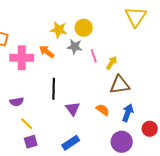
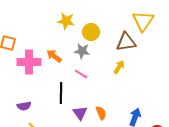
yellow star: (59, 30) -> (66, 21), moved
pink line: (94, 56) -> (81, 74), moved, turned -40
brown triangle: (120, 85) -> (126, 42), moved
orange semicircle: (103, 110) -> (101, 113), moved, turned 32

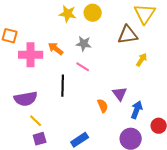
yellow circle: (91, 32) -> (93, 13), moved
yellow arrow: (119, 67) -> (142, 60), moved
purple semicircle: (24, 106) -> (26, 99), size x1.6
purple triangle: (80, 113) -> (120, 94), moved

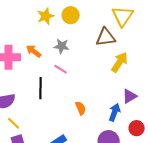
yellow star: (68, 14) -> (46, 16), turned -30
yellow arrow: (142, 60) -> (120, 62), size x1.5
purple triangle: (120, 94) -> (130, 96), moved, turned 35

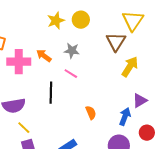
brown triangle: (106, 37) -> (116, 42), turned -50

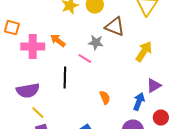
brown triangle: (116, 42) -> (115, 27), moved, turned -40
gray star: (72, 51) -> (96, 43), moved

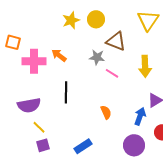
yellow arrow: (144, 52) -> (145, 66), turned 145
pink line: (85, 59) -> (112, 73), moved

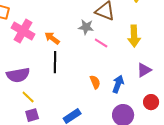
orange arrow: (59, 55) -> (52, 38), moved
pink cross: (34, 61) -> (23, 31), turned 30
blue arrow: (140, 116) -> (118, 84), moved

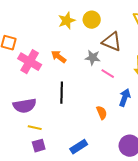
orange arrow: (52, 38) -> (59, 57), moved
blue arrow: (118, 84) -> (125, 98), moved
yellow line: (28, 97) -> (35, 128), turned -32

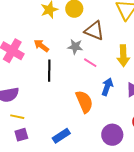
black line: (62, 93) -> (49, 71), moved
orange semicircle: (102, 113) -> (84, 102), size x1.6

